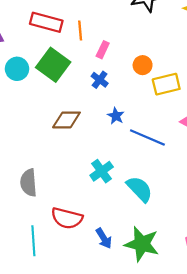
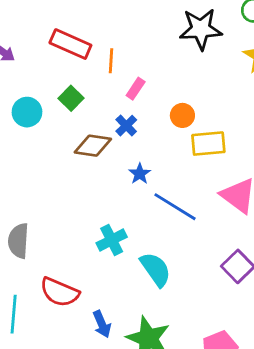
green square: (53, 65) -> (71, 98), size x0.6
cyan circle: (17, 69) -> (27, 112), moved
brown diamond: (66, 120) -> (93, 146), moved

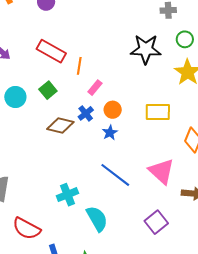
orange circle: (182, 115) -> (113, 110), moved
yellow rectangle: (208, 144) -> (158, 112), moved
blue star: (140, 174) -> (110, 133), moved

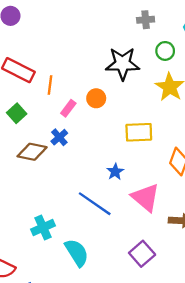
orange circle: (113, 110) -> (96, 98), moved
blue star: (110, 133) -> (115, 172), moved

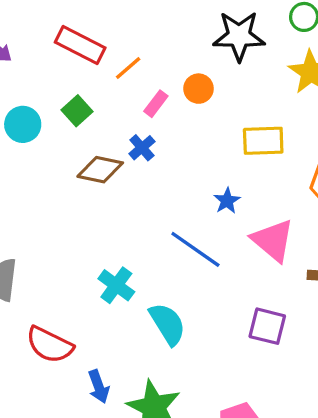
orange line: (50, 85) -> (128, 68), turned 42
cyan cross: (43, 228) -> (116, 285), turned -30
purple square: (142, 254) -> (267, 326), turned -35

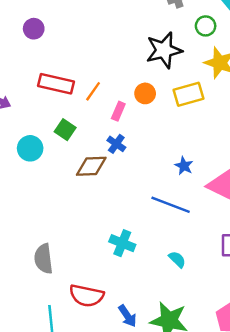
yellow rectangle: (263, 141) -> (189, 94), moved
cyan semicircle: (167, 324) -> (177, 259), moved, size x0.6

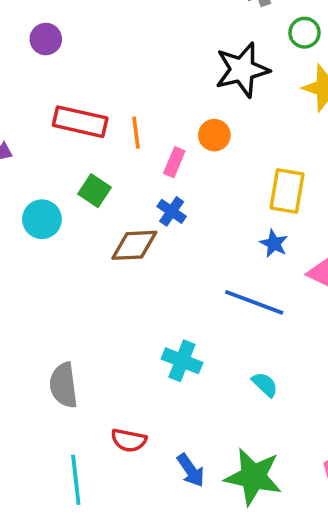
orange line: (93, 91) -> (136, 133), turned -42
yellow rectangle: (189, 94) -> (287, 191), moved, turned -64
red semicircle: (86, 296) -> (129, 440), size x0.7

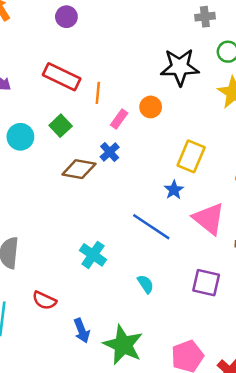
purple circle: (46, 39) -> (66, 17), moved

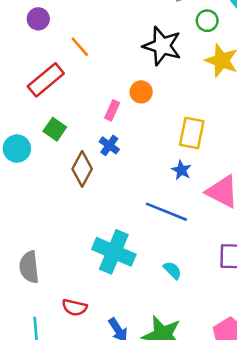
black star: (180, 67) -> (162, 46), turned 30
red rectangle: (62, 77) -> (46, 80), turned -54
orange line: (98, 93) -> (80, 47), moved, turned -35
brown diamond: (79, 169) -> (82, 169), turned -60
cyan cross: (93, 255) -> (114, 252), size x1.5

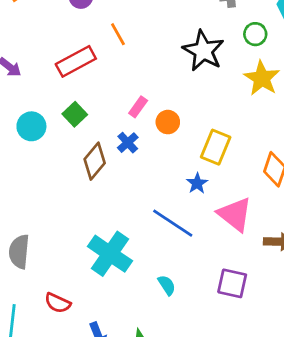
orange circle: (141, 92) -> (168, 122), moved

